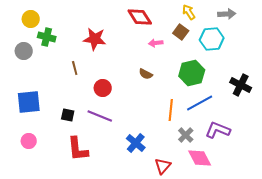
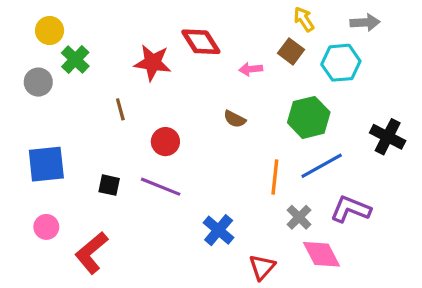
red diamond: (140, 17) -> (201, 42), moved
green cross: (47, 37) -> (75, 59), turned 30
red L-shape: (78, 149) -> (91, 253), moved, turned 56

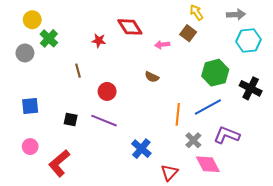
red star: (153, 63) -> (99, 41), size x0.6
cyan hexagon: (341, 63) -> (248, 41), moved
green hexagon: (309, 117) -> (215, 73), moved
blue square: (46, 164) -> (30, 106), size x0.7

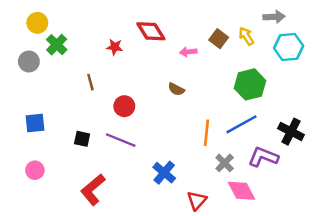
yellow arrow: (196, 12) -> (246, 36), moved
black cross: (251, 88) -> (291, 132), moved
red L-shape: (59, 163) -> (93, 190), moved

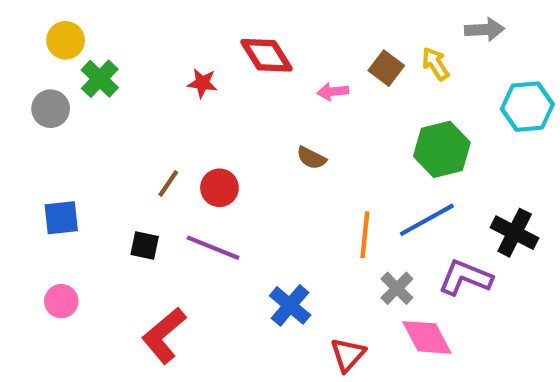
cyan hexagon: (289, 47) -> (527, 107), moved
brown line: (90, 82) -> (168, 184), moved, turned 49

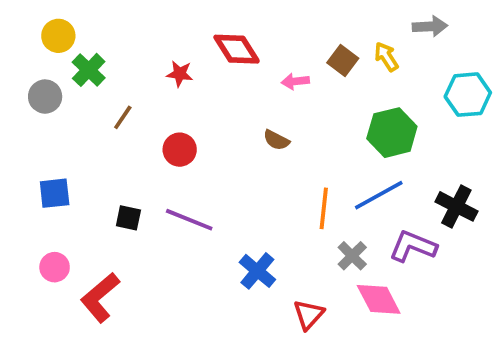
brown line: (168, 184) -> (123, 117), moved
red circle: (219, 188) -> (180, 150), moved
red L-shape: (164, 335) -> (100, 297), moved

